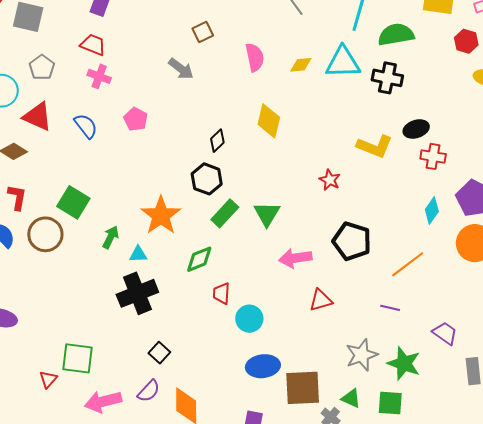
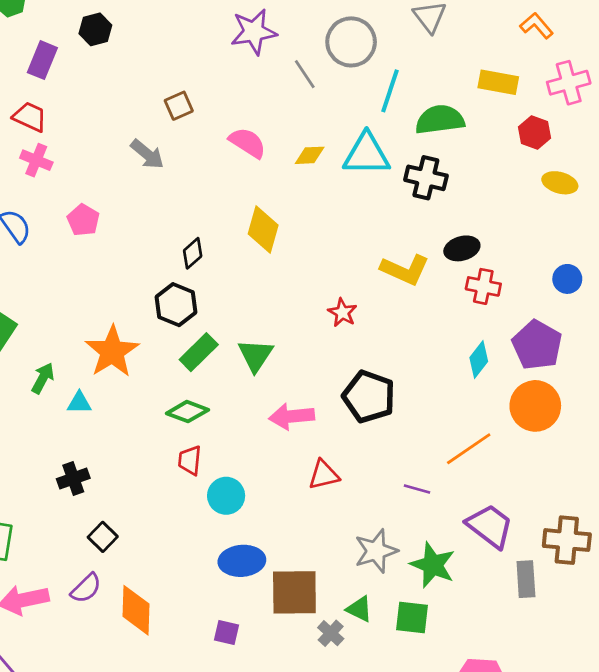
pink semicircle: (255, 57) -> (248, 143), turned -48
green diamond: (199, 259) -> (187, 412), moved, turned 40
orange line: (408, 264) -> (469, 449), moved
black cross: (137, 293) -> (73, 478), moved, size x0.6
purple trapezoid: (445, 333) -> (490, 526), size x1.4

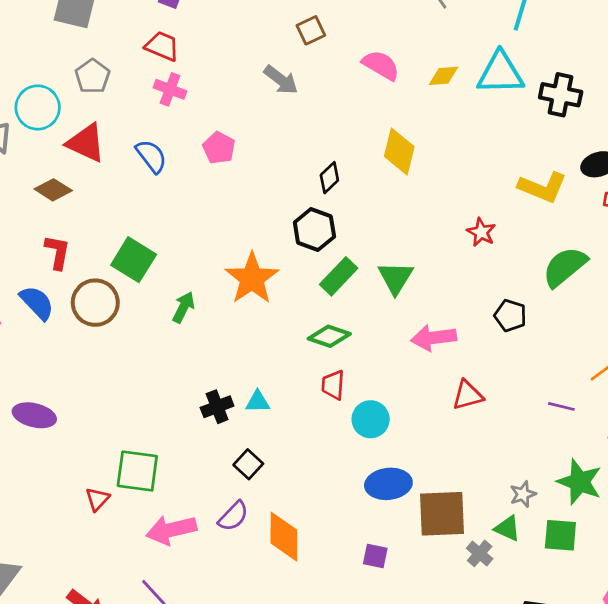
green semicircle: (440, 120) -> (565, 267), moved, turned -30
black pentagon: (369, 397) -> (510, 316), size x0.6
cyan triangle: (79, 403) -> (258, 402), moved
gray star: (376, 551) -> (523, 494), moved, size x0.6

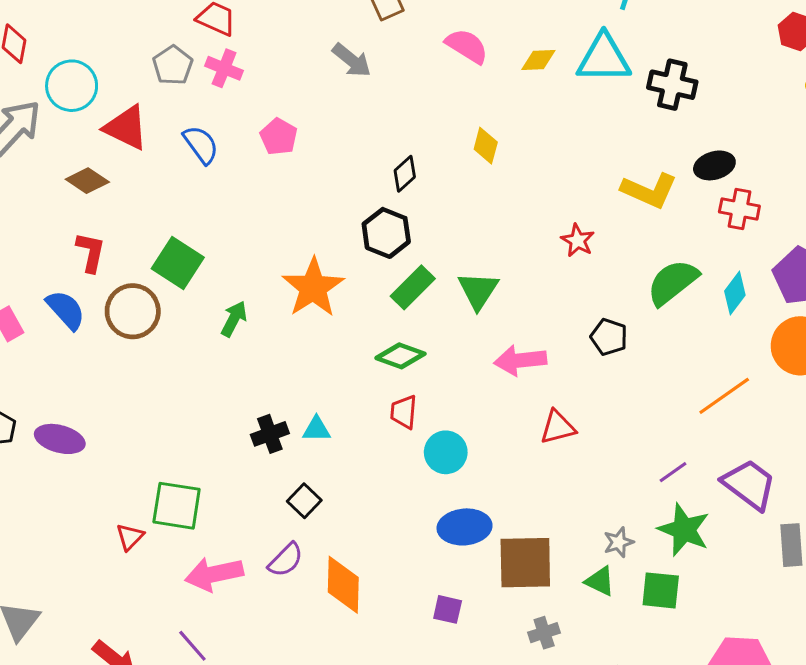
gray pentagon: (92, 76) -> (173, 65), moved
yellow diamond: (399, 152) -> (486, 146), size x0.7
purple line: (561, 406) -> (673, 472), moved, turned -50
gray cross: (480, 553) -> (544, 633), moved, turned 30

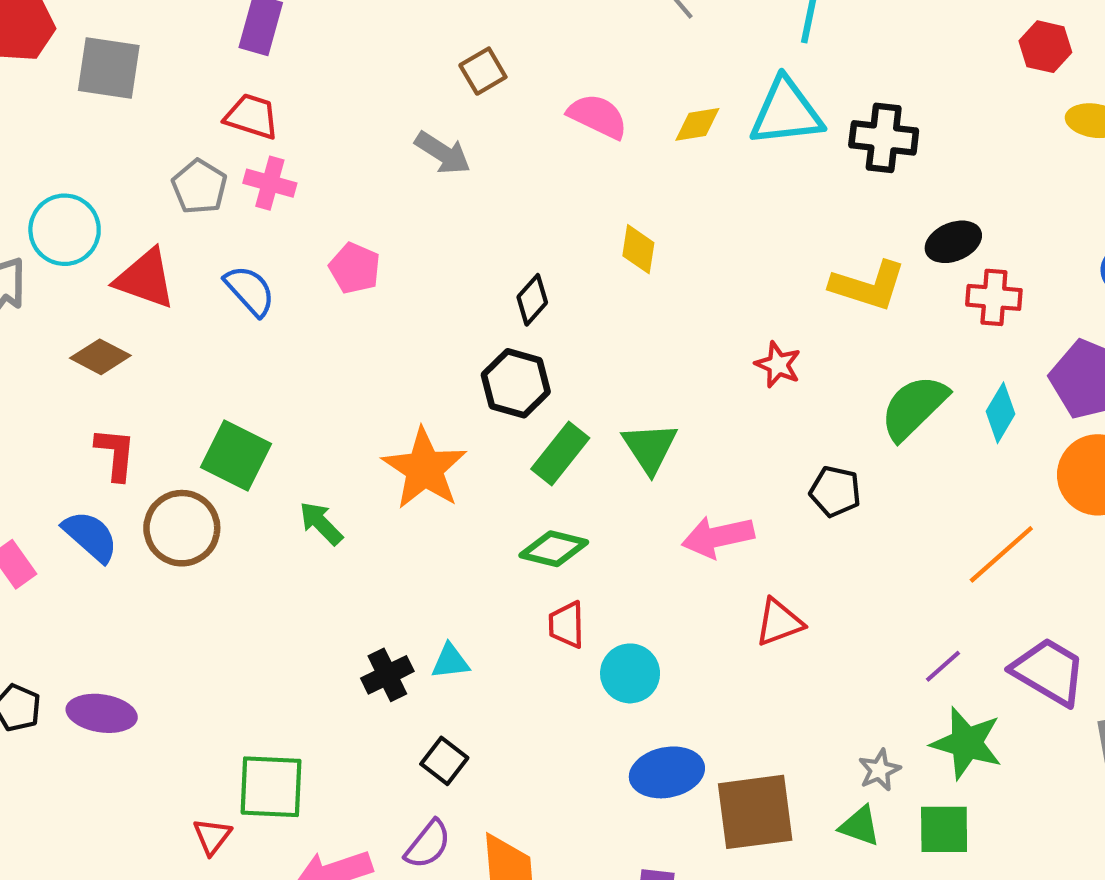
green arrow: (234, 319) -> (321, 523), turned -66

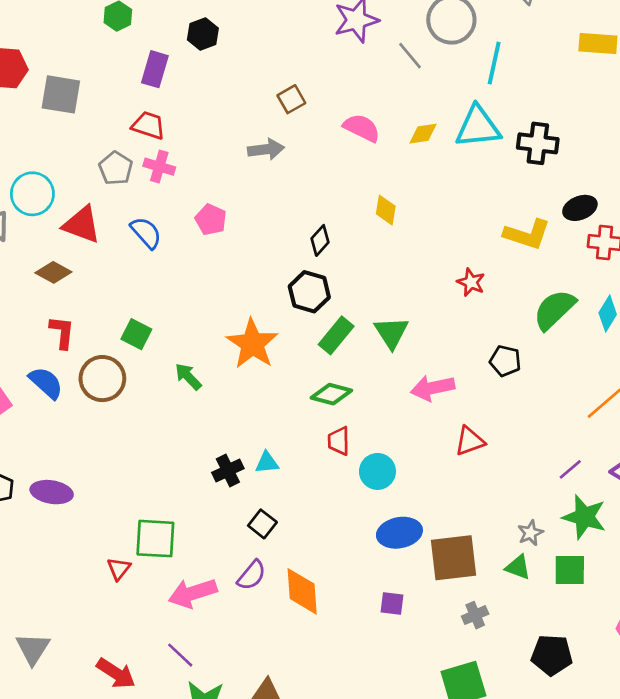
gray arrow: (443, 153) -> (266, 149), turned -40
green square: (236, 455) -> (136, 334), size x0.7

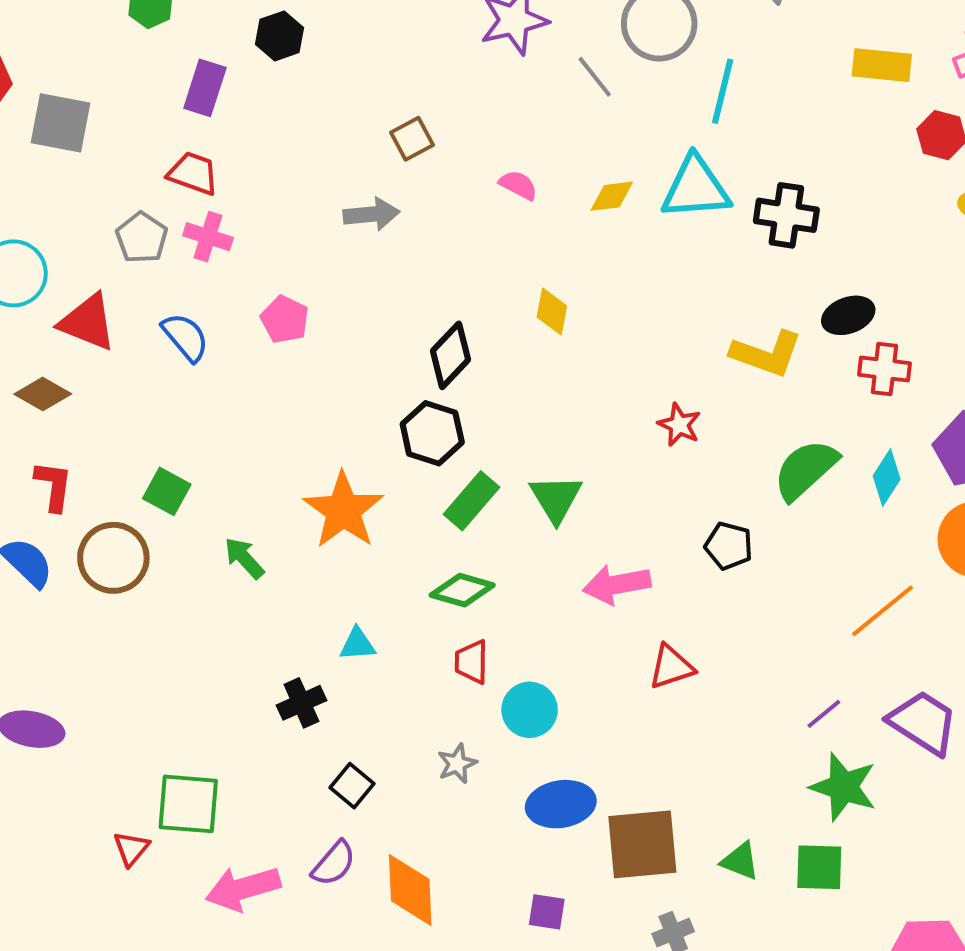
pink semicircle: (362, 128) -> (518, 185), size x0.7
black diamond: (320, 240) -> (451, 355), size x1.4
cyan triangle: (267, 463) -> (357, 644), moved
gray star: (530, 533) -> (457, 764), moved

